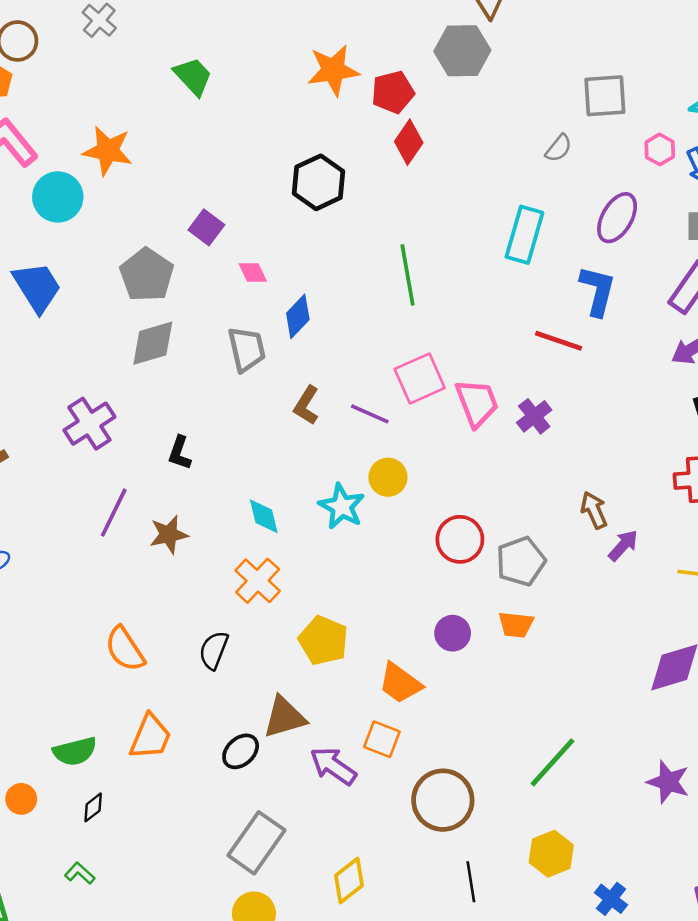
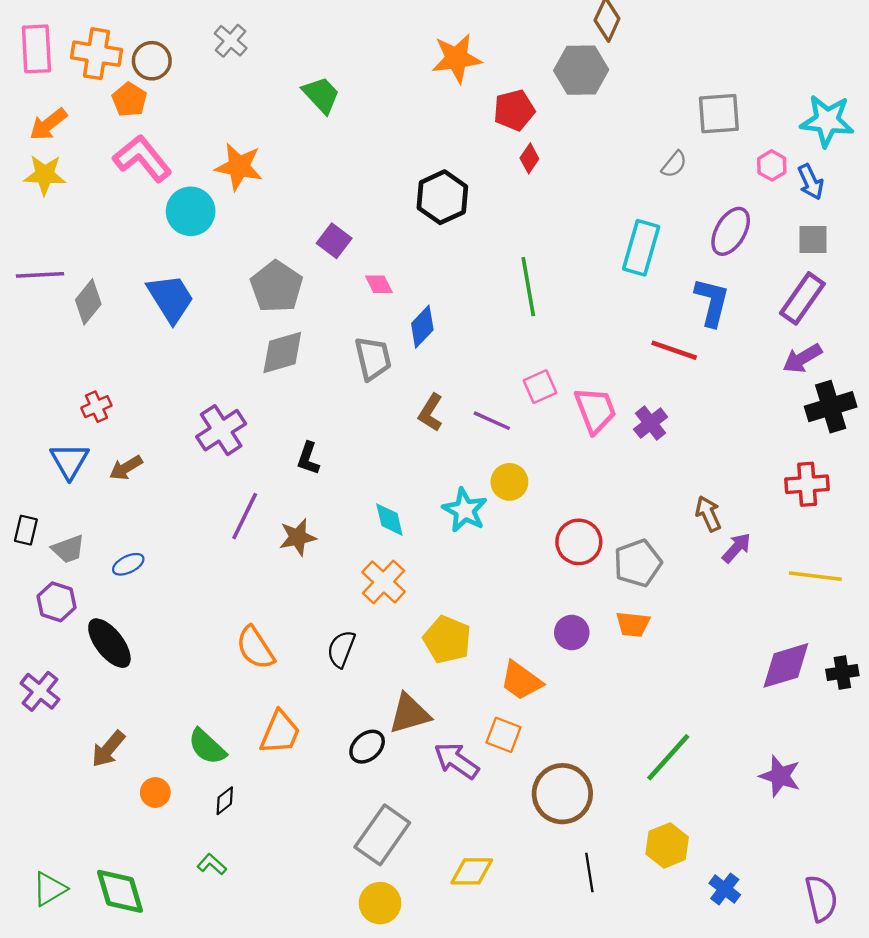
orange star: (333, 70) -> (456, 58), moved
red diamond: (409, 142) -> (529, 158), size x0.7
pink square: (420, 379) -> (540, 387), size x0.7
green semicircle: (75, 751) -> (207, 747), turned 57
yellow diamond: (349, 881) -> (472, 871), turned 39

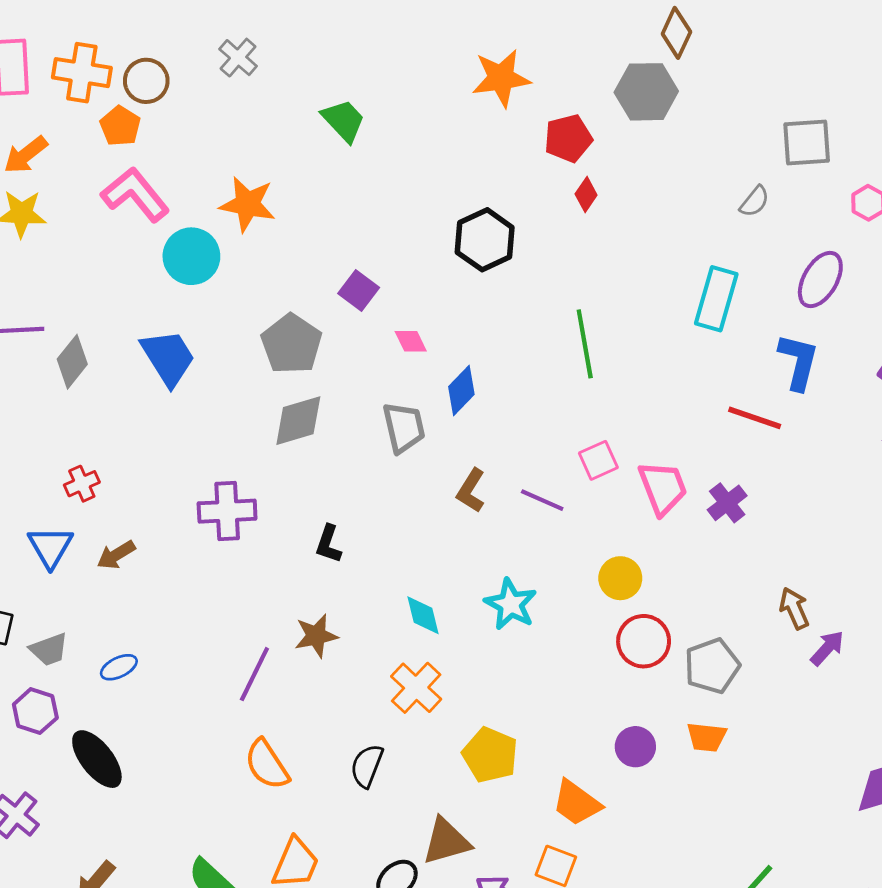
purple cross: (221, 430) -> (227, 511), turned 30
yellow circle: (509, 482) -> (620, 578), moved
purple line: (245, 516) -> (254, 674), moved

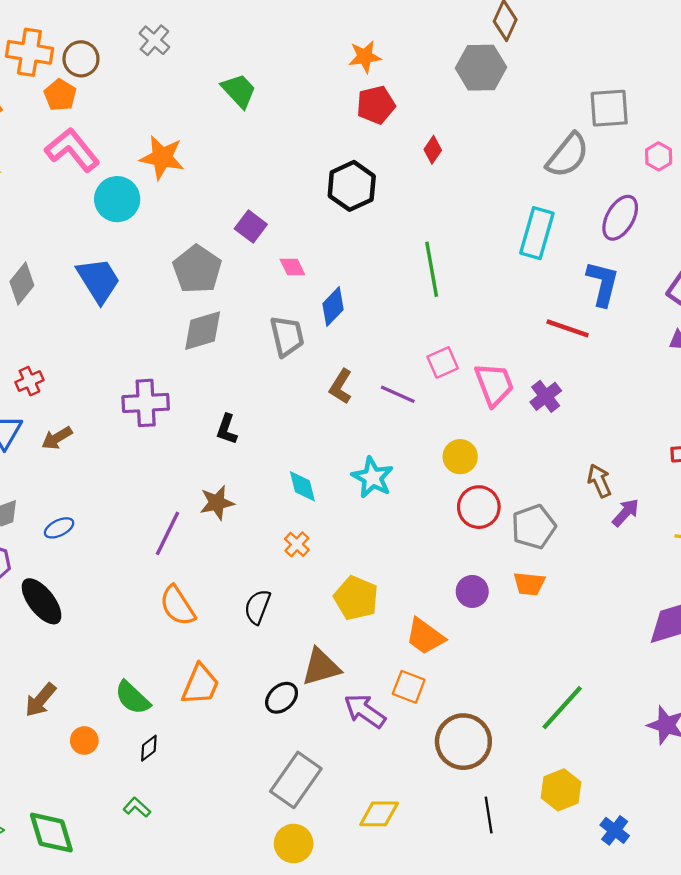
orange star: (501, 78) -> (365, 57), size x0.7
red pentagon: (568, 138) -> (376, 105), moved
gray semicircle: (755, 201) -> (568, 155), size x1.8
orange cross: (416, 688) -> (297, 544), size x0.6

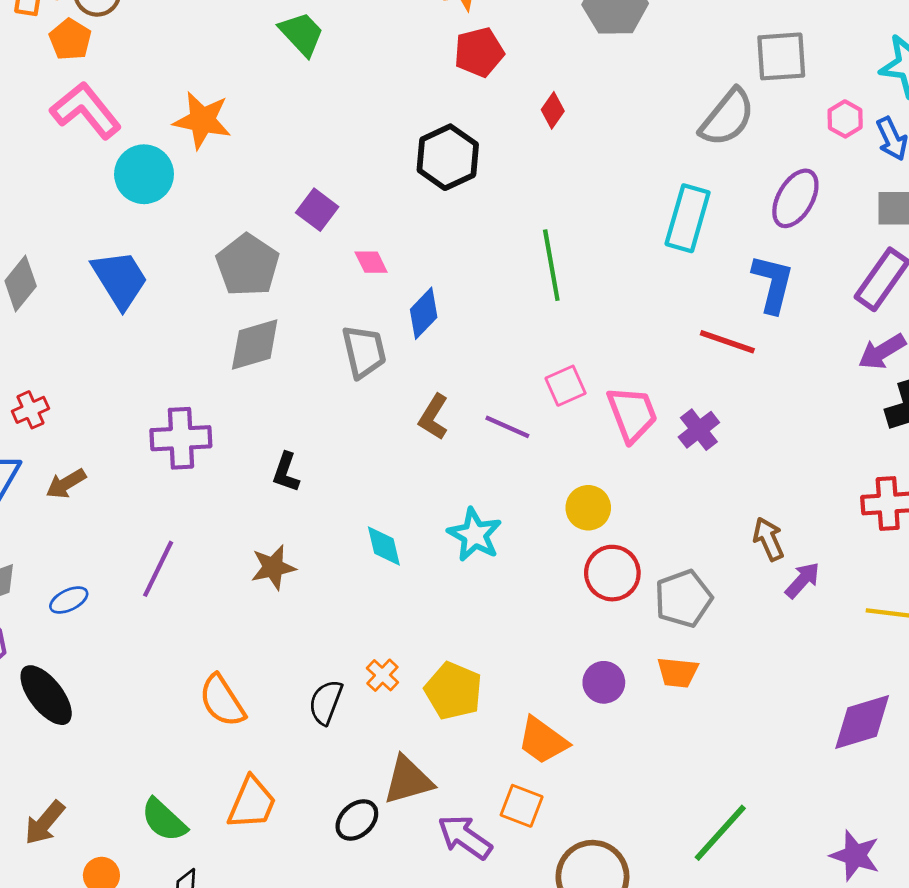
purple line: (168, 533) -> (158, 569), moved
orange cross: (297, 544) -> (382, 675), moved

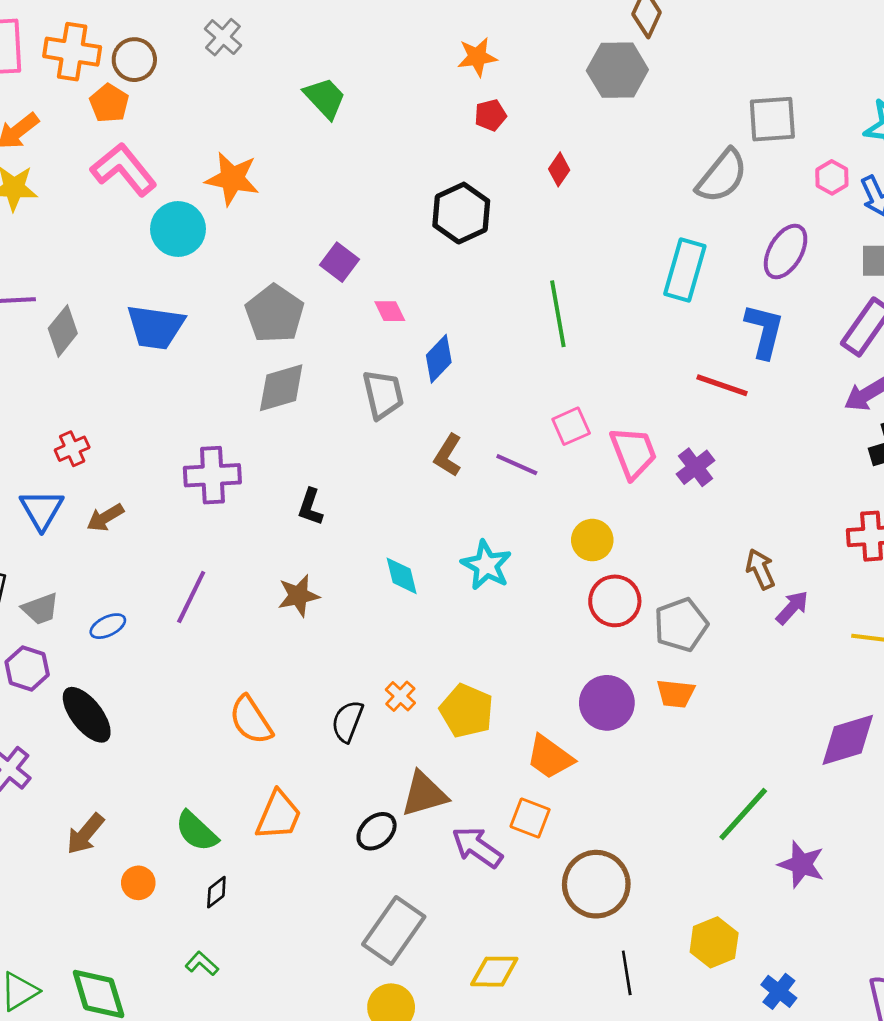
red pentagon: (479, 52) -> (490, 115), size x0.7
blue trapezoid: (120, 279) -> (155, 327), turned 130
purple circle: (604, 682) -> (607, 703), size x1.4
green line: (720, 833) -> (743, 814), moved
purple star: (855, 855) -> (801, 864), moved

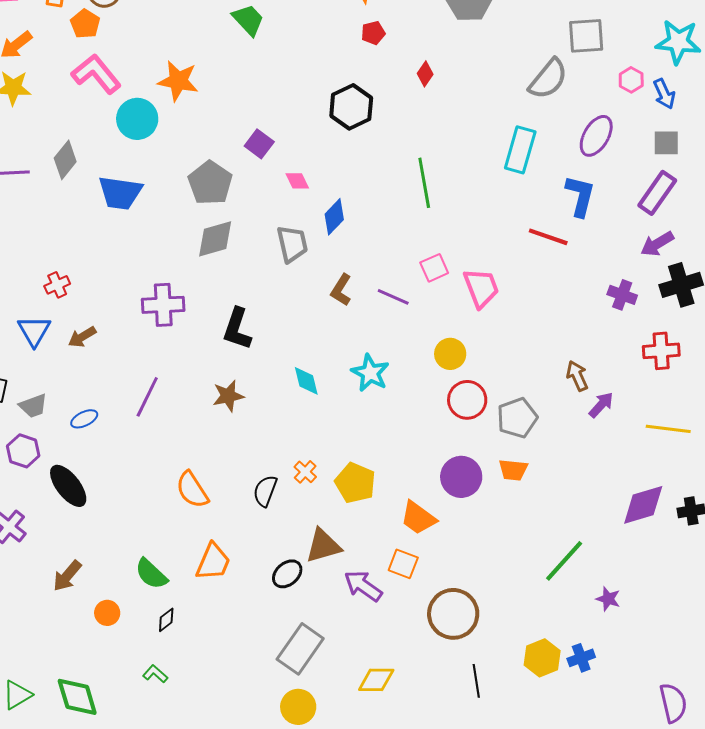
gray diamond: (63, 331) -> (65, 160), moved
purple cross: (696, 467) -> (622, 295), moved, turned -32
black L-shape: (310, 507) -> (237, 329), size x1.5
purple star: (801, 864) -> (608, 599), size x0.7
blue cross: (779, 991) -> (581, 658), moved, turned 32

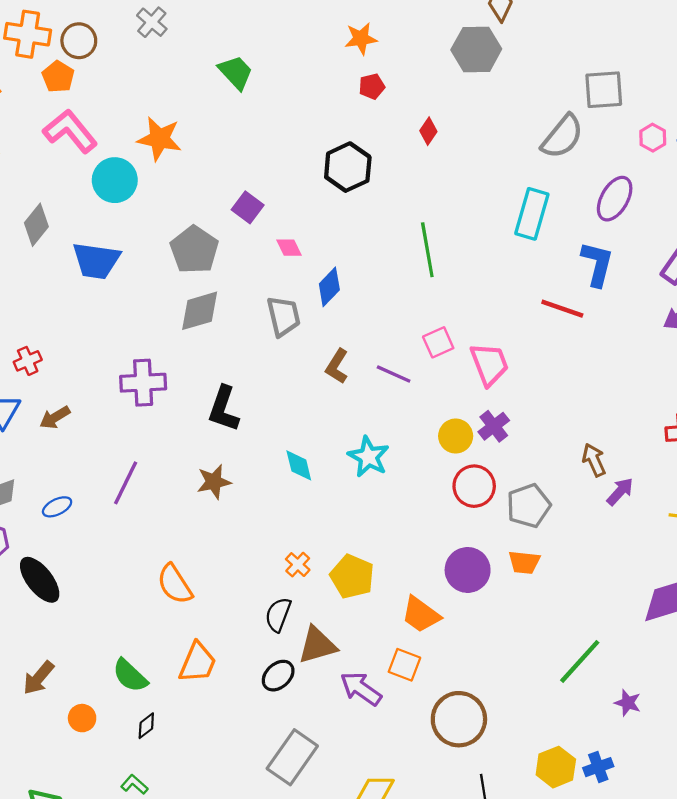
purple cross: (622, 295) -> (494, 426), moved, turned 32
black semicircle: (265, 491) -> (278, 615), moved

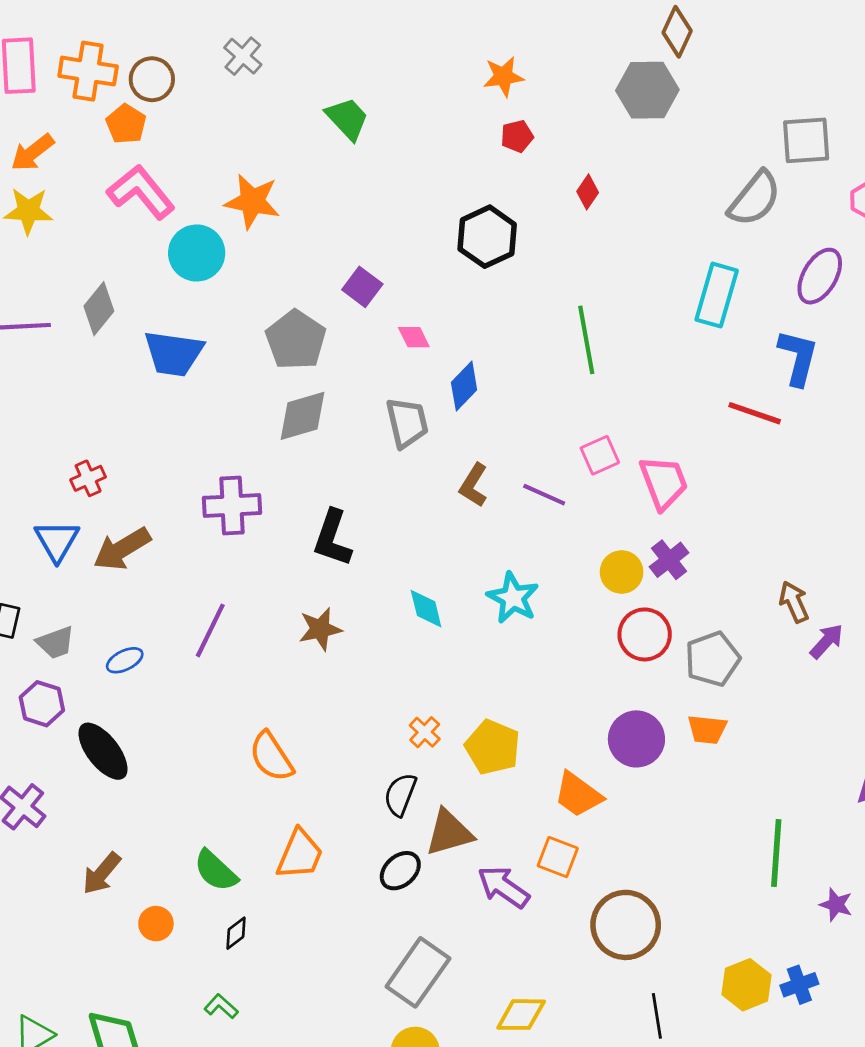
brown arrow: (55, 418) -> (122, 549), size x1.5
green line: (580, 661) -> (776, 853), turned -38

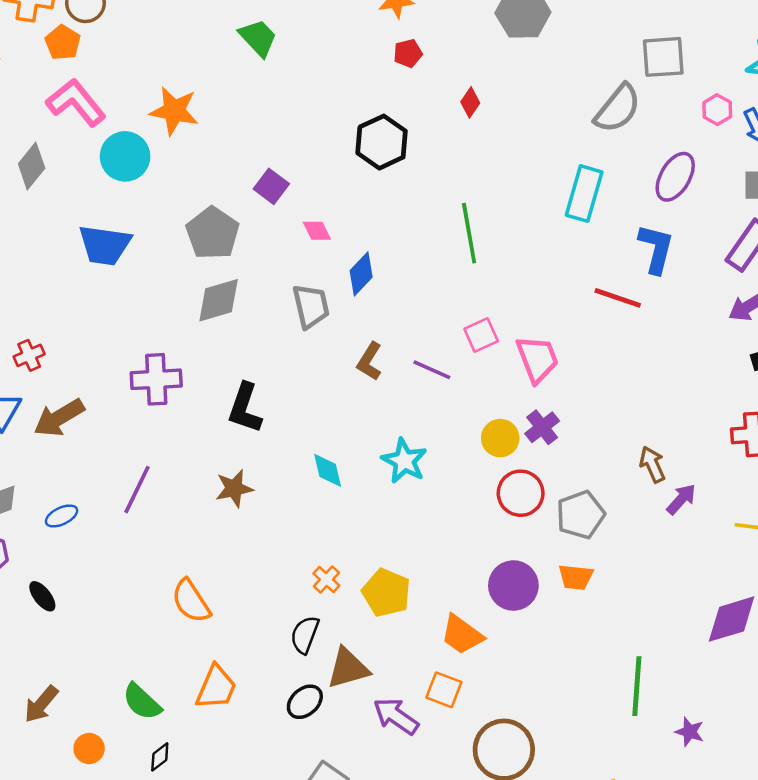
gray diamond: (99, 309) -> (32, 166), moved
black ellipse: (103, 751) -> (42, 596), size x0.6

